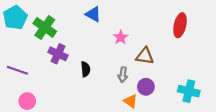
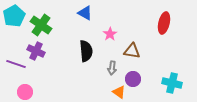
purple cross: (58, 54) -> (36, 51), moved
black semicircle: (85, 69) -> (86, 51), moved, size x1.5

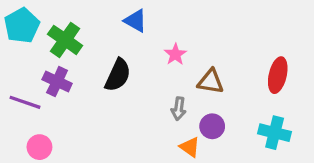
red ellipse: (164, 23) -> (278, 75), moved
black semicircle: (86, 51) -> (118, 75), moved, turned 30

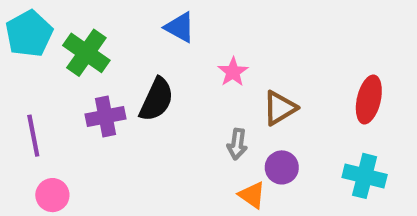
purple cross: (57, 82) -> (106, 116), moved, turned -36
brown triangle: (211, 82) -> (280, 108), turned -40
purple line: (25, 102) -> (33, 136), turned 60

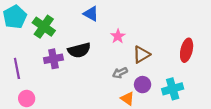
black semicircle: (156, 100) -> (79, 50), turned 50
gray arrow: (237, 144) -> (120, 73), turned 56
cyan cross: (365, 176) -> (173, 89), moved, turned -30

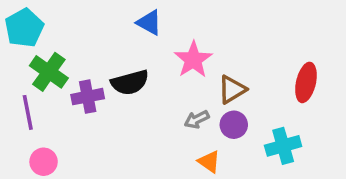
green cross: (44, 27) -> (49, 72), moved
pink star: (118, 36) -> (193, 60), size x1.5
purple circle: (143, 85) -> (234, 125), moved

